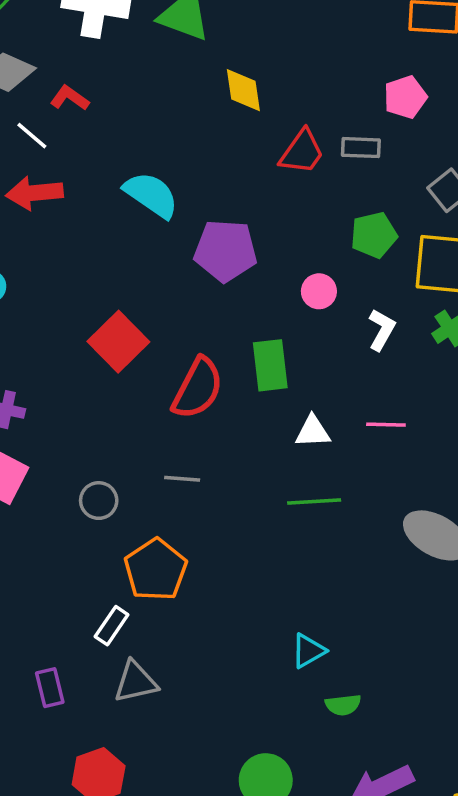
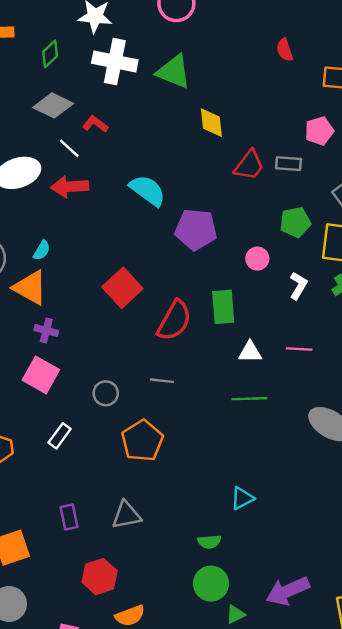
white rectangle: (112, 626) -> (60, 436), moved
green semicircle: (343, 705) -> (209, 542), moved

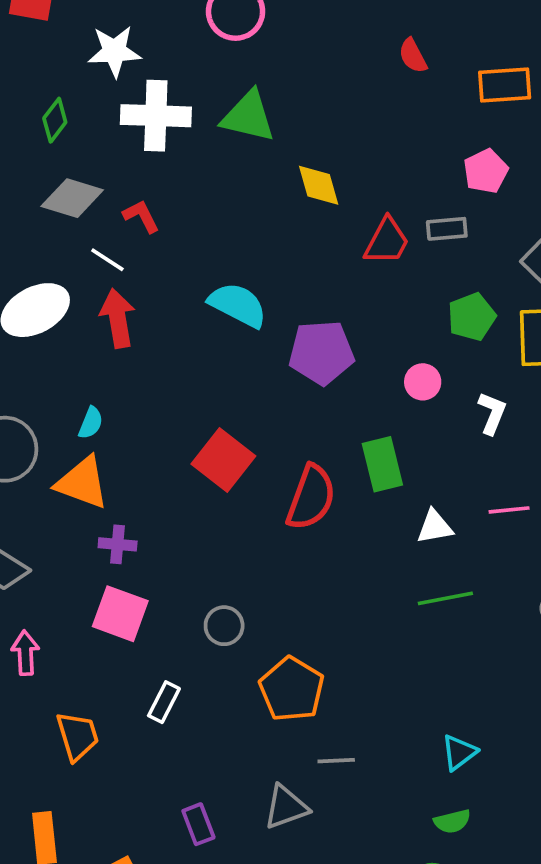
red L-shape: (95, 124) -> (141, 216), turned 35
red arrow: (70, 187) -> (118, 318), turned 93
gray line: (162, 381) -> (336, 761), moved
green semicircle: (209, 542) -> (452, 821), moved

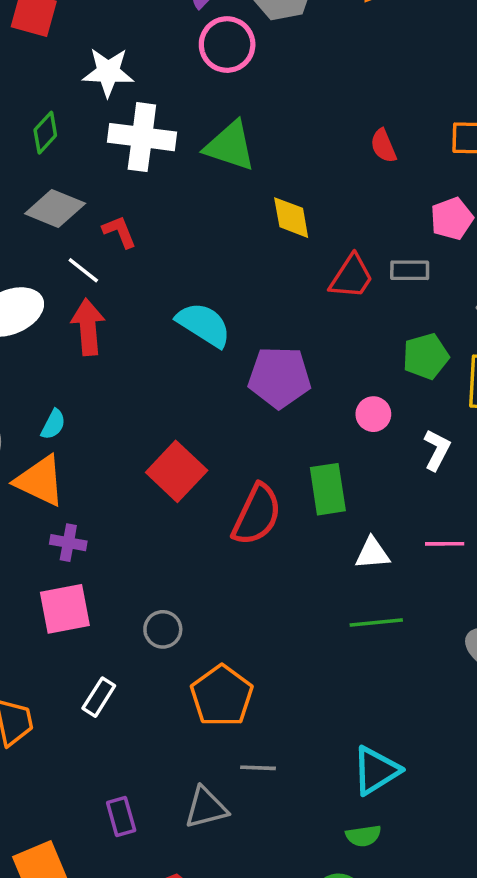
red semicircle: (413, 56) -> (383, 146), moved
pink square: (120, 614) -> (65, 609), turned -36
cyan triangle: (459, 752) -> (376, 771), size x1.4

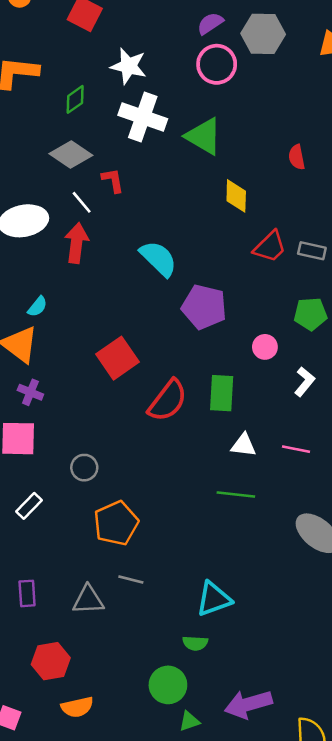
red semicircle: (383, 146) -> (297, 157), moved

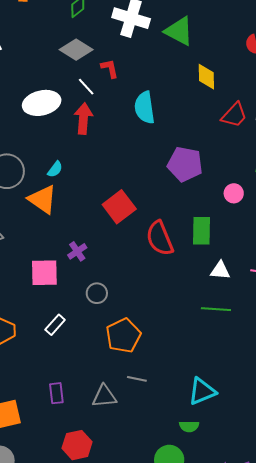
cyan semicircle: (158, 259) -> (145, 108), moved, turned -140
purple cross: (30, 392) -> (77, 251), moved, turned 36
red semicircle: (168, 401) -> (160, 238), turned 123

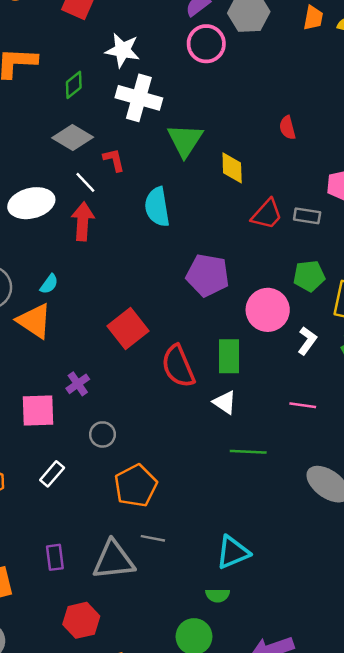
green triangle: (179, 31) -> (185, 140), moved, turned 36
pink circle: (234, 193) -> (268, 310), size x1.8
white triangle: (220, 270) -> (225, 402), moved, turned 30
gray triangle: (104, 396) -> (114, 560), size x1.4

